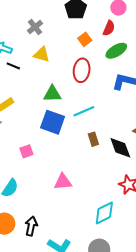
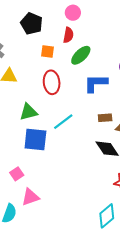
orange square: (85, 39) -> (47, 52), turned -32
brown rectangle: (93, 139) -> (105, 118), moved, turned -64
pink triangle: (63, 182) -> (30, 197), moved

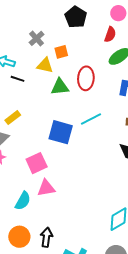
orange square: (47, 52) -> (61, 52), moved, turned -32
green triangle: (29, 112) -> (60, 87), moved
pink square: (17, 174) -> (37, 163), size x1.5

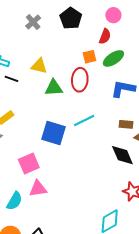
gray cross: (36, 38) -> (33, 22), moved
orange square: (61, 52) -> (90, 57), moved

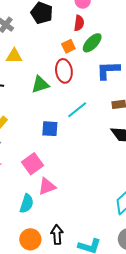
yellow triangle: (39, 66) -> (14, 56), moved
blue square: (53, 133) -> (50, 129), size x0.7

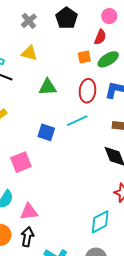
red ellipse: (64, 71) -> (88, 91), moved
pink triangle: (47, 186) -> (29, 212), moved

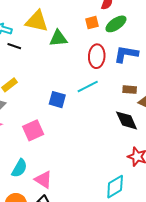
yellow triangle: (29, 53) -> (37, 21), size x1.4
green triangle: (48, 87) -> (58, 38), moved
pink triangle: (29, 212) -> (43, 180), turned 42

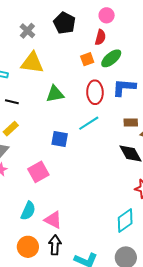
green triangle: (58, 38) -> (55, 94), moved
black line: (14, 46) -> (12, 102), moved

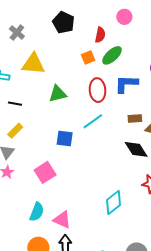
pink circle: (107, 15) -> (124, 17), moved
gray cross: (27, 31) -> (17, 33), moved
cyan diamond: (125, 220) -> (113, 202), moved

